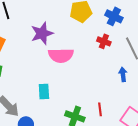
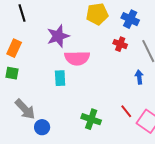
cyan rectangle: (44, 91) -> (60, 78), moved
red line: (100, 109) -> (126, 111), moved, turned -32

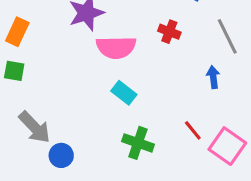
red cross: (120, 44) -> (169, 32), moved
cyan rectangle: (60, 78) -> (124, 93), moved, turned -49

